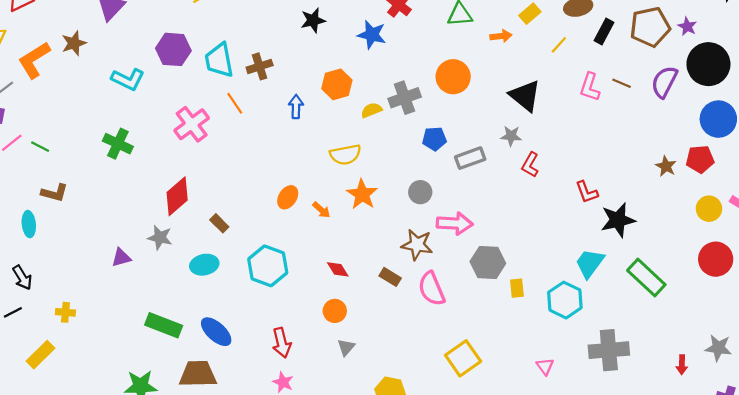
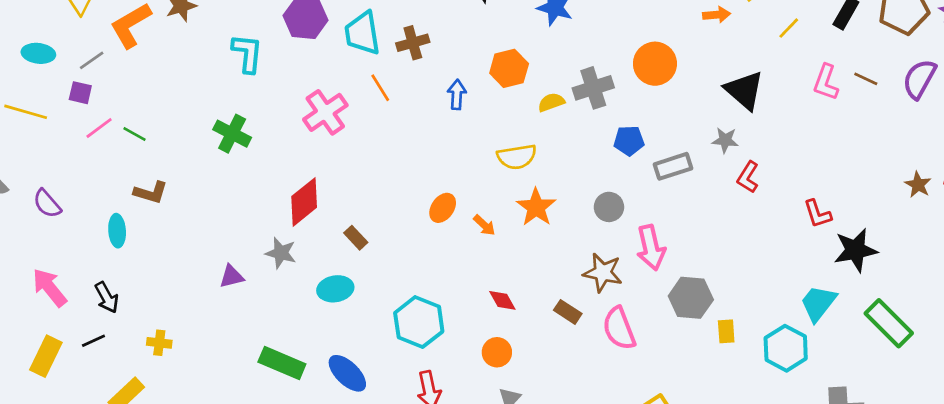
cyan L-shape: (128, 79) -> (247, 53), turned -112
pink arrow: (455, 223) -> (651, 248), turned 72
cyan hexagon: (268, 266) -> (419, 322), moved

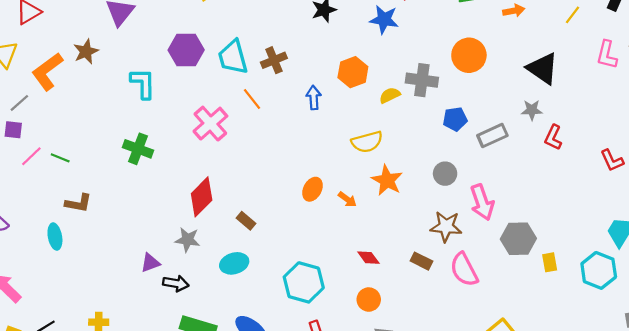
gray cross: (593, 88) -> (422, 80), turned 32
black arrow: (107, 297) -> (176, 283), moved, turned -45

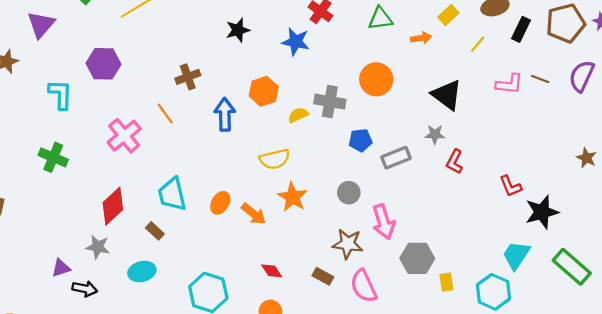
pink L-shape: (607, 55) -> (509, 84), turned -100
cyan trapezoid: (233, 57) -> (172, 194), moved
blue arrow: (314, 98) -> (225, 114), size x1.4
orange arrow: (347, 199) -> (253, 214), size x1.4

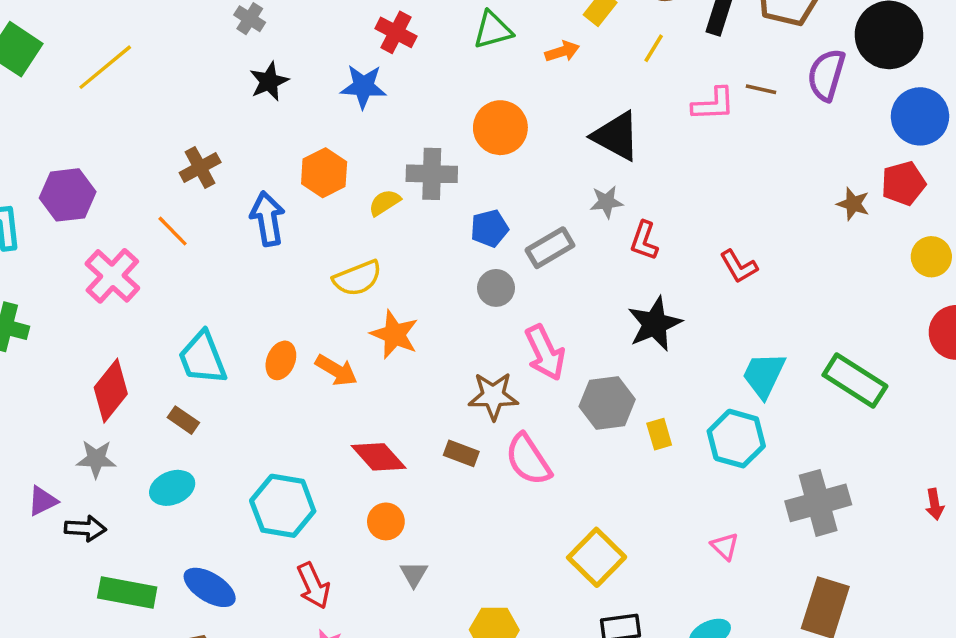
purple hexagon: (103, 64) -> (68, 195), moved
gray circle: (349, 193) -> (496, 288), moved
black star: (542, 212) -> (655, 324), moved
red diamond: (272, 271) -> (379, 457), size x1.5

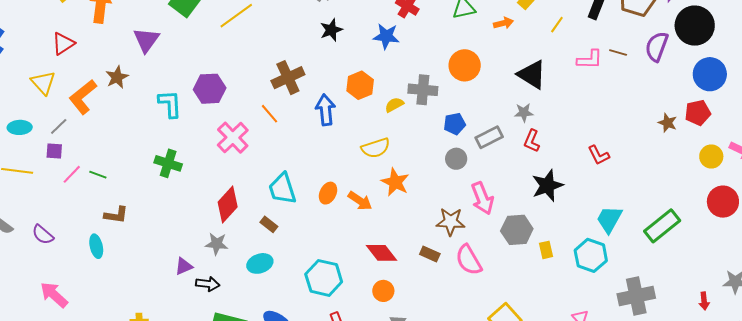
brown cross: (200, 168) -> (288, 78), size x1.4
red L-shape: (644, 241) -> (532, 141), moved
green rectangle: (855, 381) -> (662, 226), turned -75

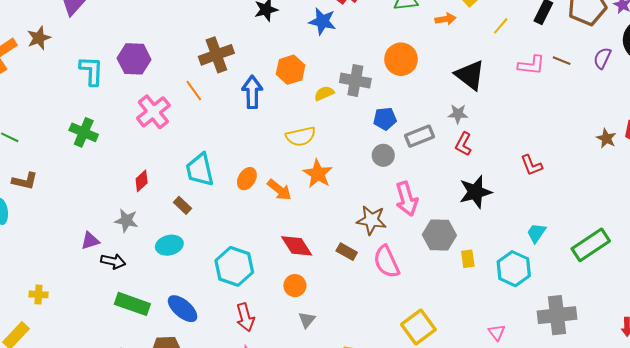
purple semicircle: (657, 47) -> (602, 58), size x0.7
red diamond: (228, 204) -> (142, 181), size x0.6
cyan trapezoid: (609, 219) -> (536, 233), size x0.7

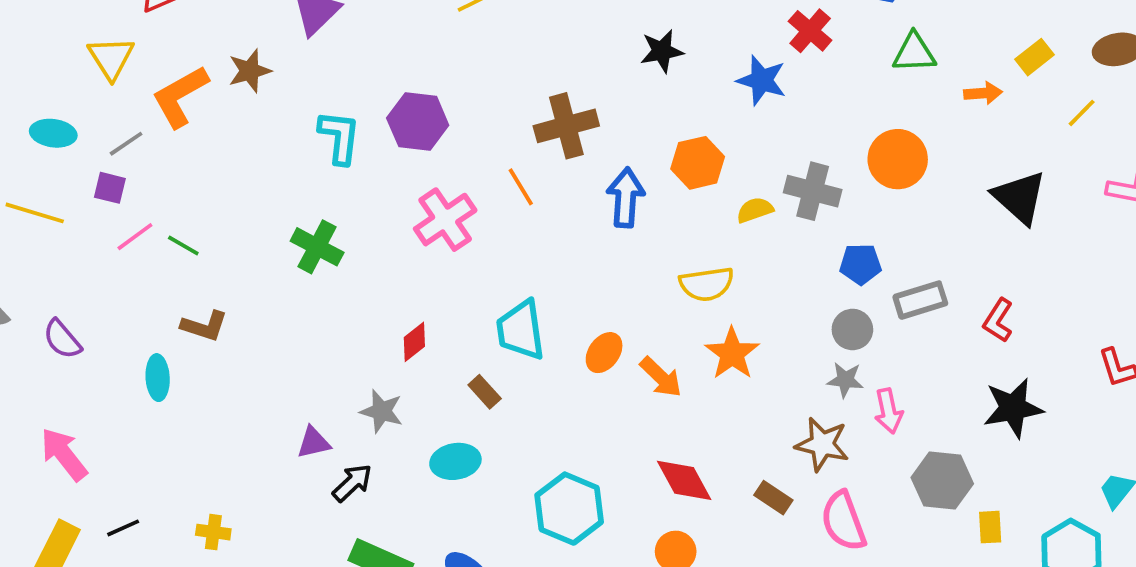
gray star: (458, 114) -> (845, 380), moved
pink arrow: (407, 199) -> (888, 411), size x0.7
black arrow: (113, 261) -> (352, 483), turned -60

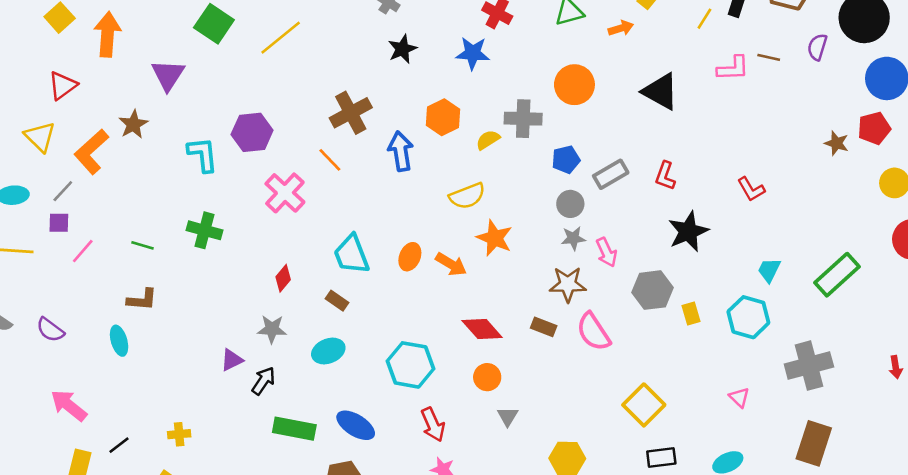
yellow line: (1082, 113) -> (704, 19), moved
green line: (183, 245) -> (142, 245), moved

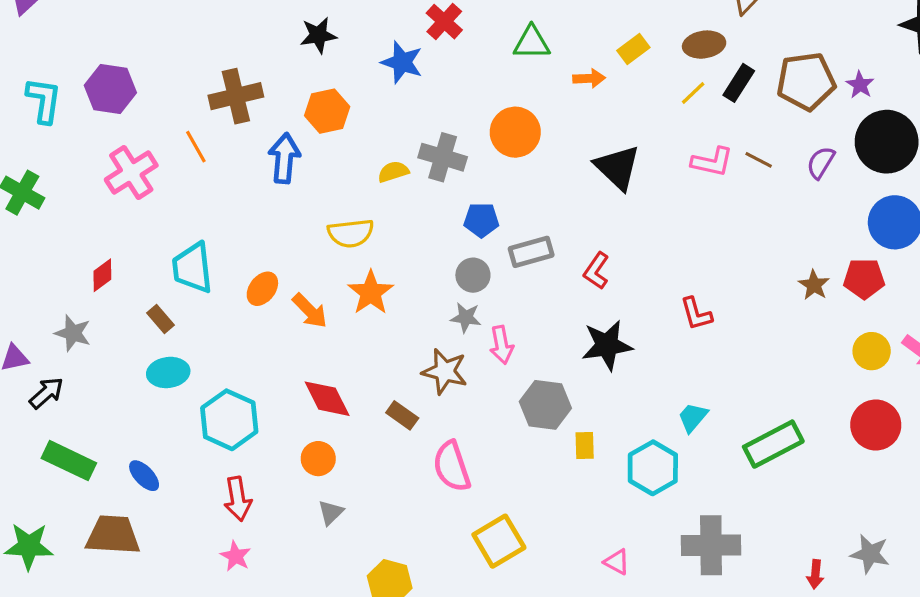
orange hexagon: (443, 117) -> (327, 111), moved
pink semicircle: (593, 332) -> (452, 466), moved
cyan ellipse: (328, 351) -> (168, 372), moved
pink triangle: (739, 397) -> (617, 562), turned -30
blue ellipse: (356, 425) -> (144, 476), size x0.7

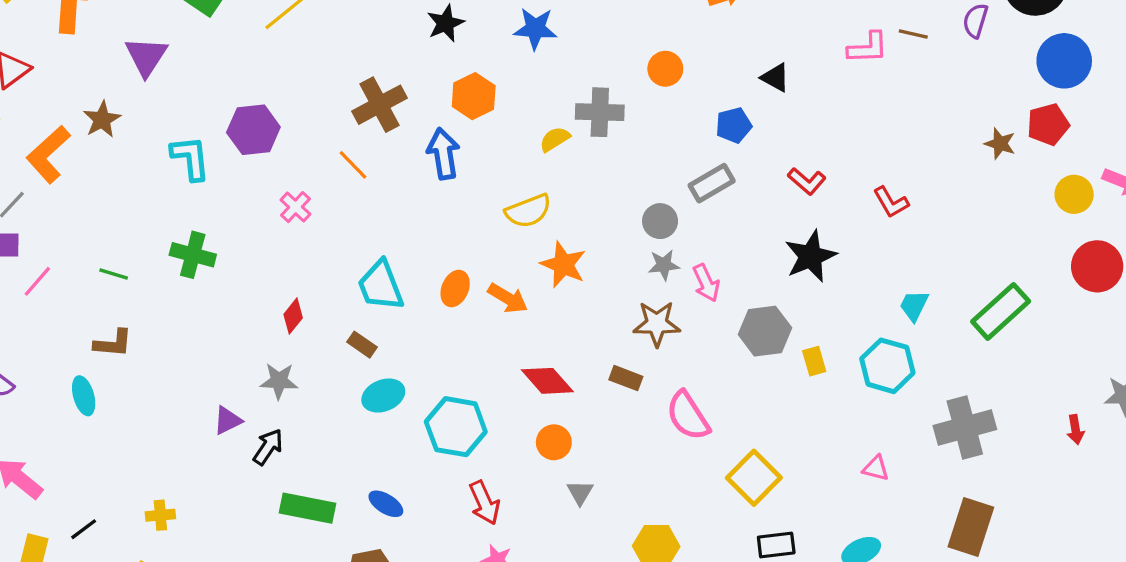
orange circle: (515, 132) -> (665, 69), size x0.7
black triangle: (617, 167) -> (775, 77), size x0.6
pink cross: (131, 172) -> (295, 207), size x0.6
blue pentagon: (481, 220) -> (734, 125), moved
red L-shape: (596, 271) -> (807, 181), moved, turned -69

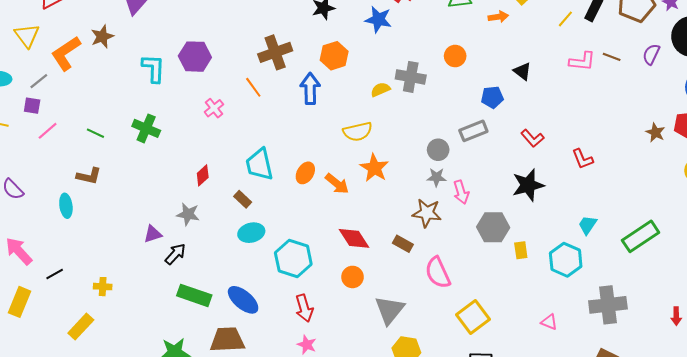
gray triangle: (580, 492) -> (390, 310), moved, size x1.8
blue ellipse: (386, 504) -> (243, 300), size x1.5
black line: (84, 529) -> (55, 274), moved

